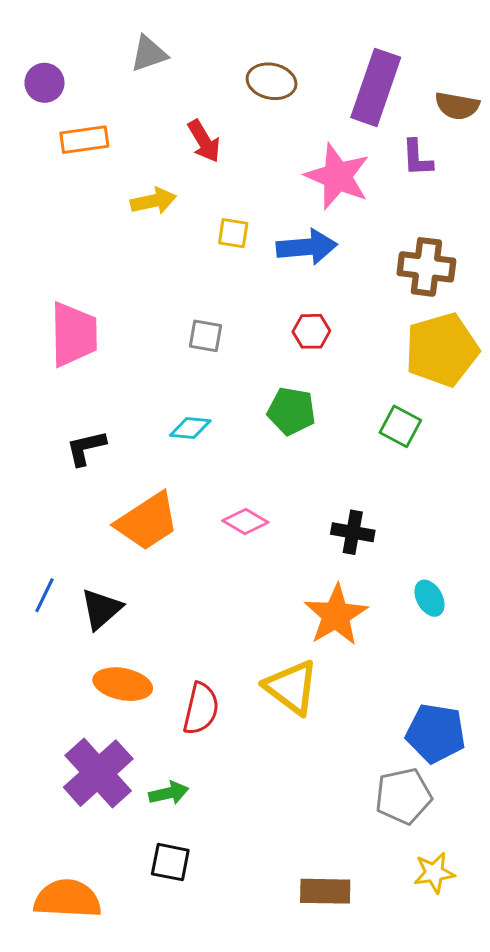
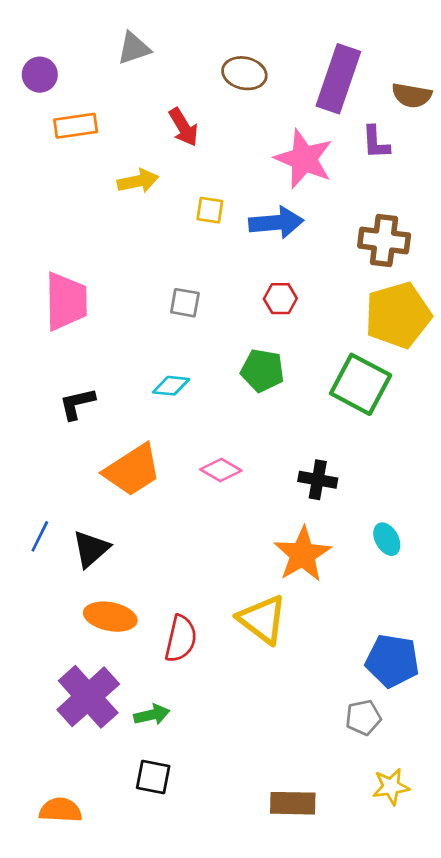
green square: (400, 426) -> (361, 384), size x1.6
gray pentagon: (403, 796) -> (363, 718), size x0.7
orange semicircle: (67, 899) -> (61, 810), size x0.7

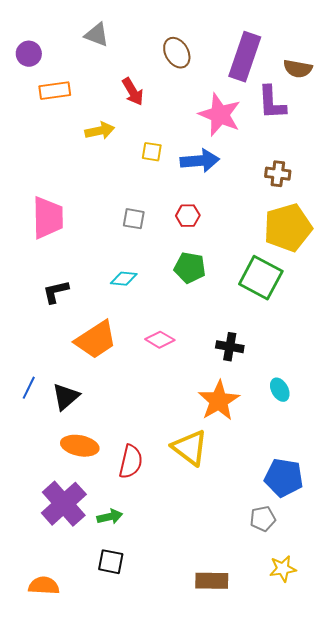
gray triangle: (134, 48) -> (97, 35), turned 40
brown ellipse: (244, 73) -> (177, 53), turned 48
purple L-shape: (376, 142) -> (272, 103), size x1.4
brown cross: (384, 241) -> (278, 174), size x0.7
red hexagon: (280, 299) -> (188, 216), moved

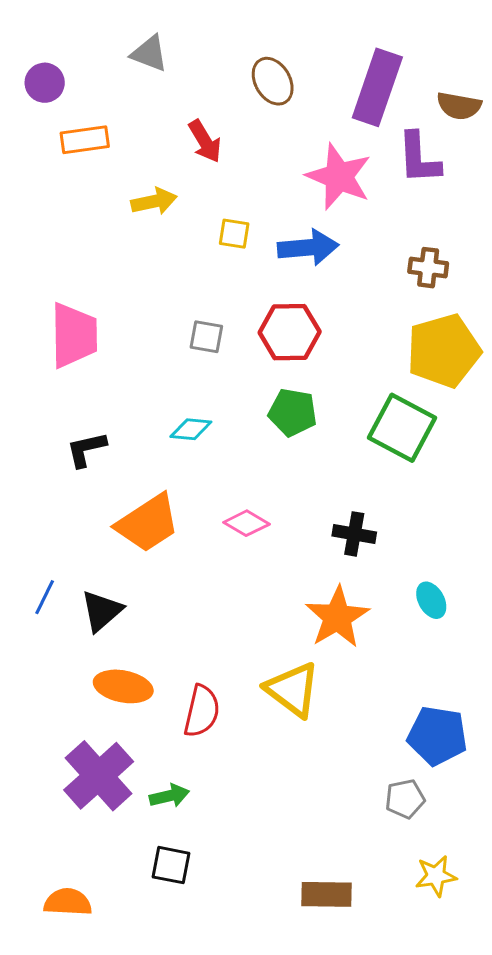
red hexagon: (188, 216) -> (290, 332), size x1.6

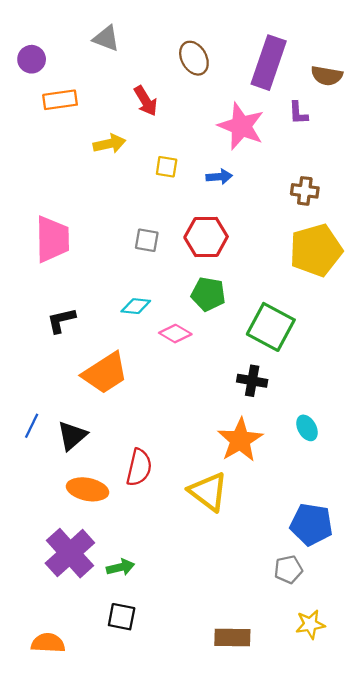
purple L-shape: (419, 158) -> (298, 113), size x0.6
blue arrow: (308, 248) -> (219, 177), size x0.6
green square: (402, 428) -> (271, 327), moved
pink diamond: (246, 523) -> (175, 334), moved
red semicircle: (202, 711) -> (139, 467), moved

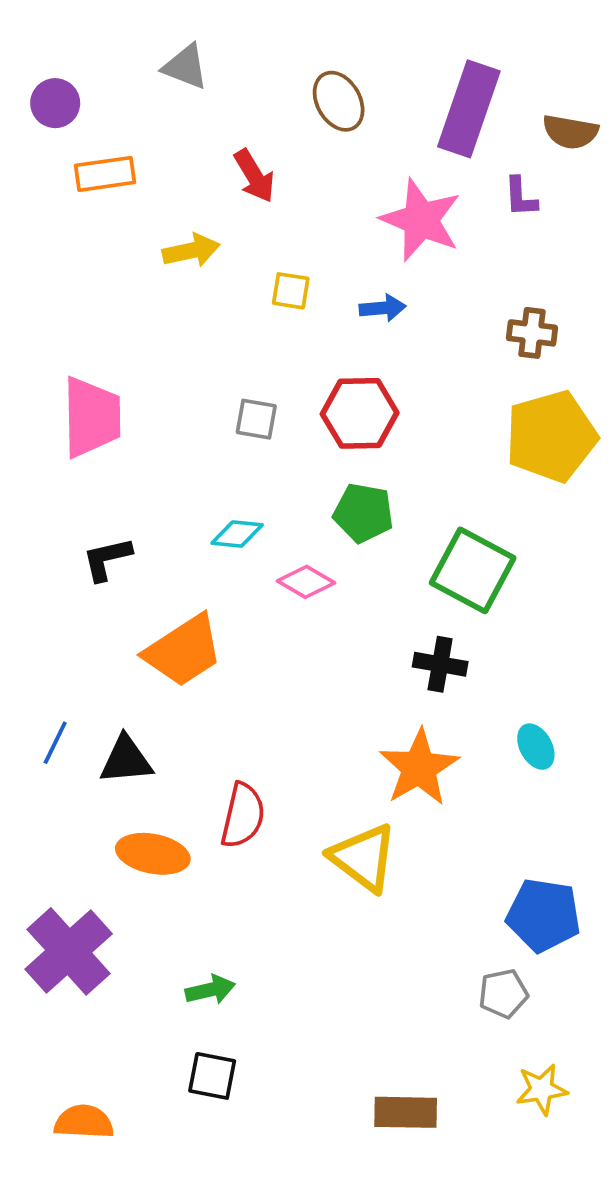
black triangle: (72, 436) -> (126, 760), turned 36
purple cross: (70, 553) -> (69, 951), moved

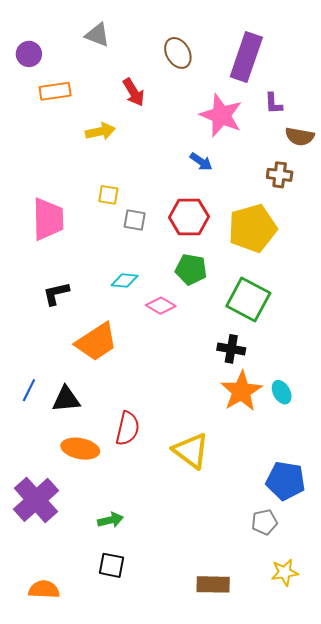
brown semicircle: (570, 132) -> (300, 137), moved
yellow square: (291, 291) -> (108, 195), moved
blue arrow: (383, 308) -> (201, 162), turned 40
yellow pentagon: (551, 436) -> (252, 228), moved
orange star: (419, 768) -> (241, 391), moved

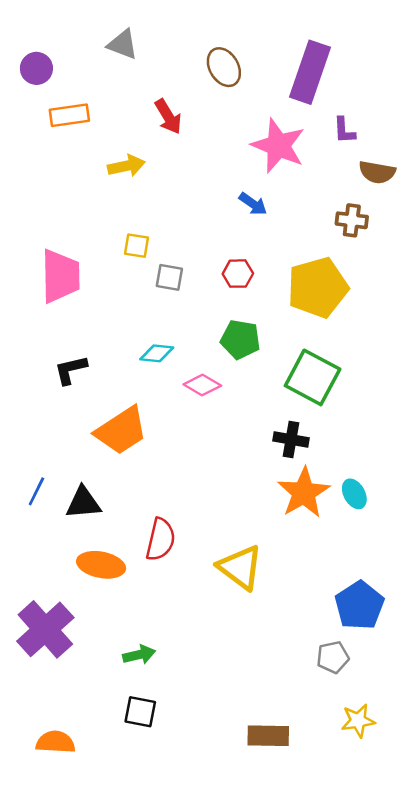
red hexagon: (189, 217) -> (238, 274), size x0.6
blue pentagon: (286, 481) -> (359, 605), turned 30

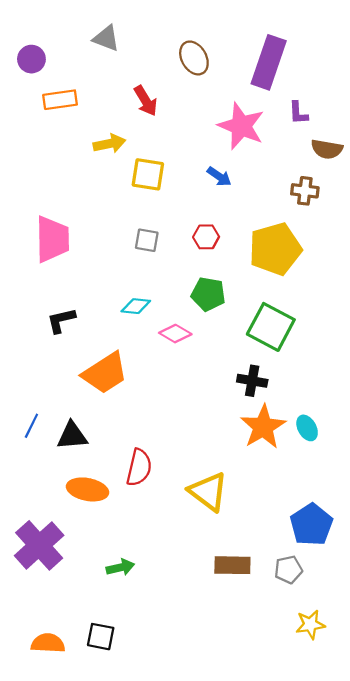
yellow square: (137, 246) -> (148, 174), moved, size x1.5
black square: (140, 712) -> (101, 637), moved
brown rectangle: (268, 736) -> (232, 565), moved

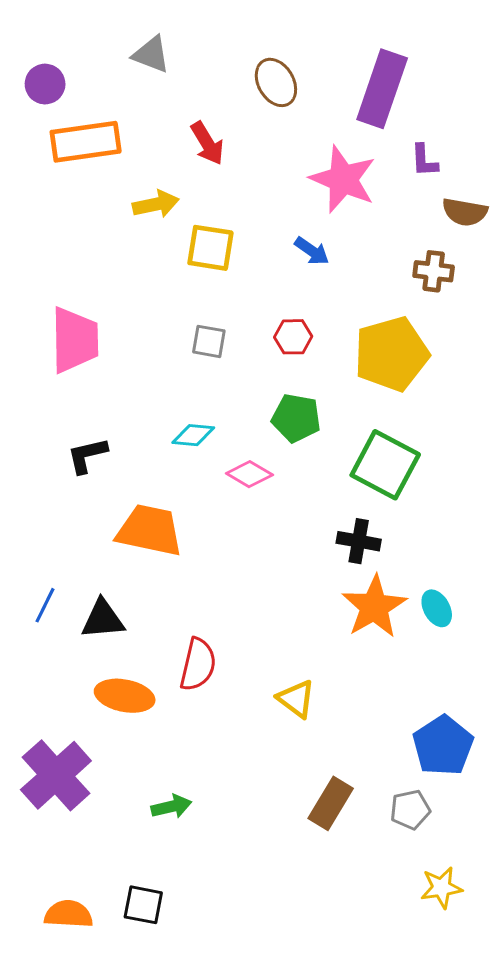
orange rectangle: (60, 100) -> (86, 142), size x1.4
orange trapezoid: (105, 373) -> (150, 530), turned -135
yellow triangle: (208, 492) -> (296, 699), size x0.7
brown rectangle: (232, 565) -> (331, 803), turned -60

